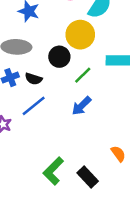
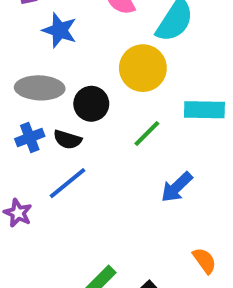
black circle: (59, 57) -> (91, 104), moved
blue arrow: (81, 106) -> (177, 187), moved

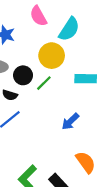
green line: (147, 134) -> (44, 83), moved
orange semicircle: (204, 261) -> (86, 162), size x1.5

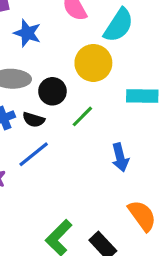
green line: (44, 83) -> (82, 116), moved
blue arrow: (70, 122) -> (120, 157), turned -60

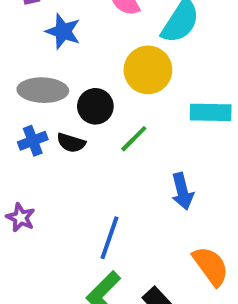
blue line: (34, 154) -> (110, 238), moved, turned -32

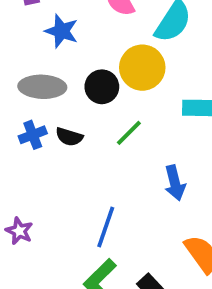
black circle: (95, 106) -> (102, 87), moved
purple star: (21, 218) -> (19, 231), moved

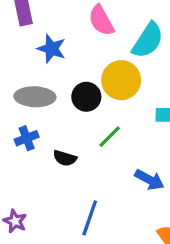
black semicircle: (69, 137) -> (65, 158), moved
blue arrow: (175, 183) -> (149, 180), turned -48

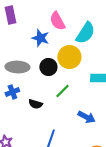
blue star: (52, 49) -> (40, 38), moved

